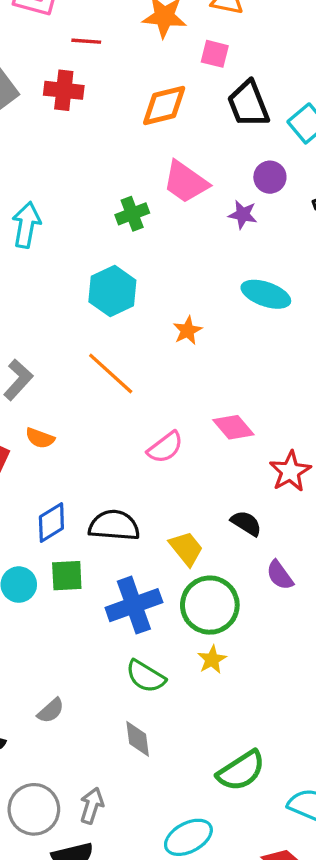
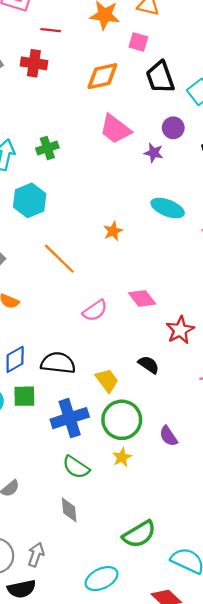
green cross: (132, 214) -> (47, 148), moved
cyan hexagon: (112, 291) -> (30, 200), moved
purple semicircle: (280, 575) -> (168, 436), moved

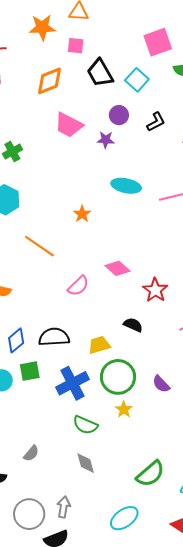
yellow trapezoid: (107, 380) -> (99, 345), turned -60

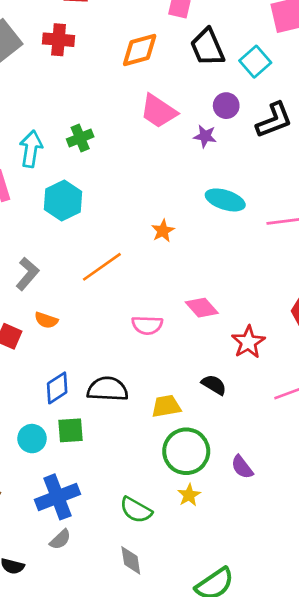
black L-shape: (156, 122) -> (274, 120), size x1.4
orange line: (39, 246) -> (102, 267), turned -76
pink semicircle: (78, 286) -> (147, 325), turned 40
blue cross: (72, 383) -> (57, 497), moved

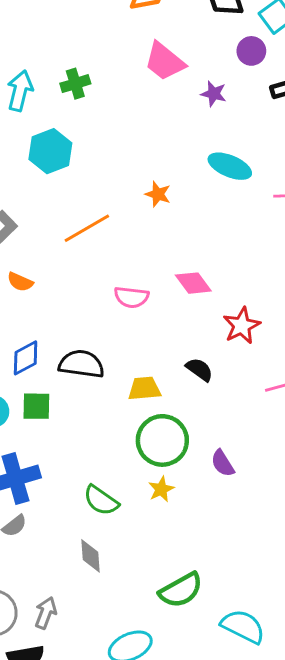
purple circle: (226, 106) -> (251, 51), moved
orange star: (163, 231) -> (158, 194), turned -30

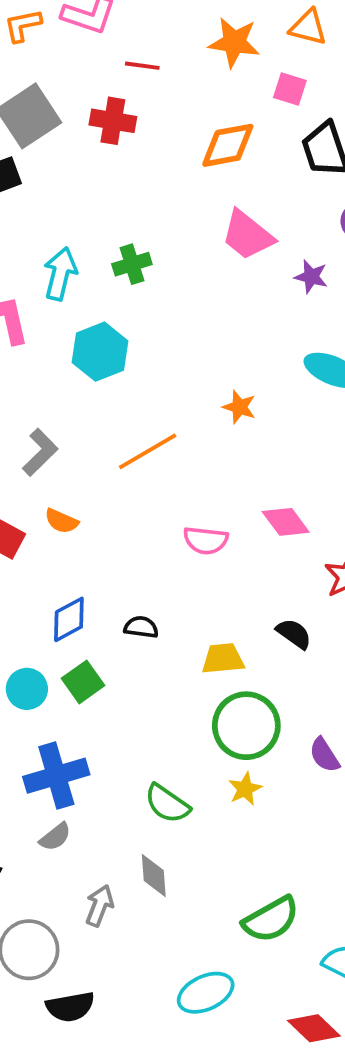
black semicircle: (81, 364) -> (141, 627), size x0.6
green square: (36, 406) -> (83, 682), turned -36
gray arrow: (46, 613) -> (100, 906), moved

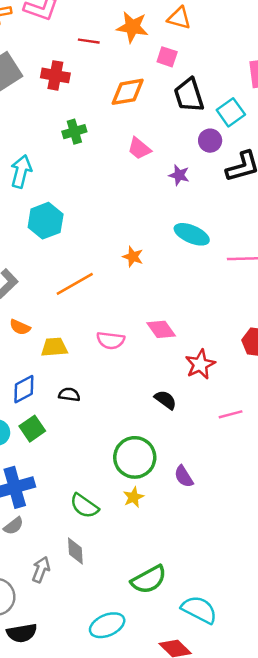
red line: (142, 66) -> (89, 41), moved
pink trapezoid: (247, 235) -> (139, 148), size x0.7
green cross: (132, 264) -> (74, 132), moved
yellow trapezoid: (223, 659) -> (54, 347), moved

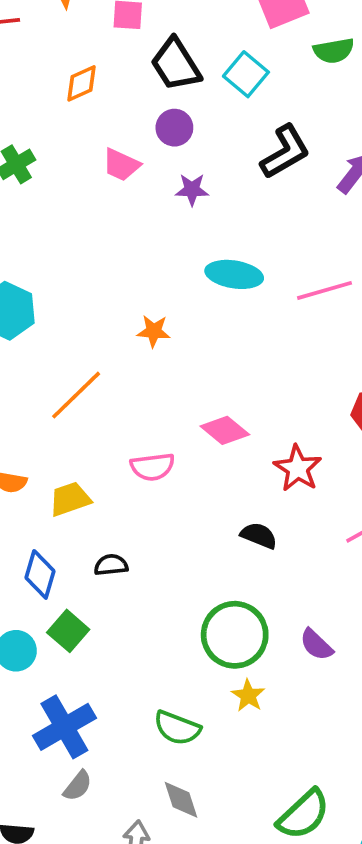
orange diamond: (128, 92) -> (82, 83), size x0.7
purple circle: (210, 141) -> (174, 128), moved
blue diamond: (24, 389) -> (40, 574), turned -32

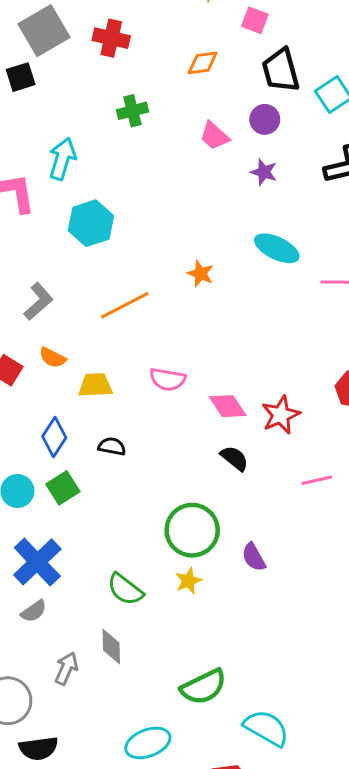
pink diamond: (225, 430) -> (228, 406), moved
blue cross: (64, 727) -> (37, 562), turned -30

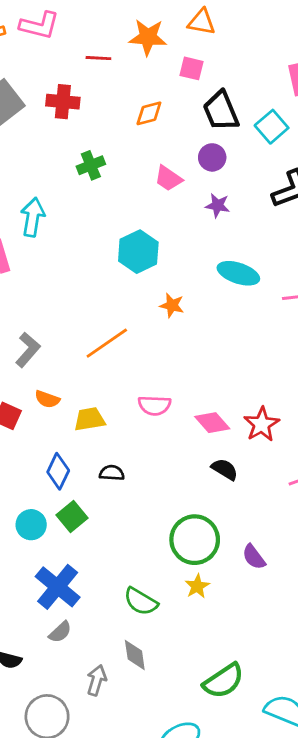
cyan hexagon: (91, 223) -> (138, 252), moved

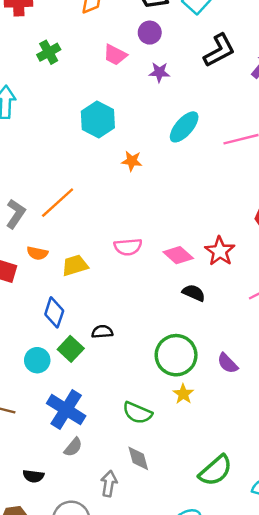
cyan ellipse: (238, 273) -> (184, 127), turned -60
orange line: (107, 343) -> (58, 203), moved
black semicircle: (112, 473) -> (102, 332), moved

